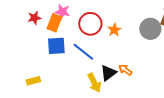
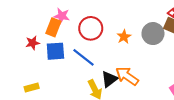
red star: (34, 18) -> (33, 43), moved
orange star: (114, 30) -> (124, 37), moved
orange arrow: (125, 70) -> (127, 76), size x1.6

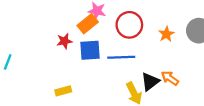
orange rectangle: (53, 27) -> (88, 24), turned 30
blue line: (83, 57) -> (121, 57), turned -40
orange arrow: (127, 76) -> (170, 78), size x0.7

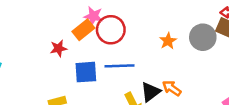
red circle: (129, 25) -> (111, 30), moved
blue square: (90, 50) -> (86, 72), moved

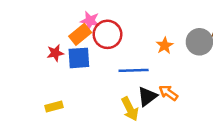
blue line: (119, 66) -> (134, 70), moved
blue square: (86, 72) -> (79, 58), moved

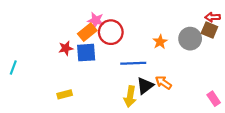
yellow arrow: (130, 109) -> (130, 96), turned 36

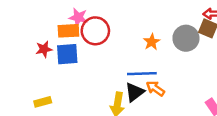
orange rectangle: (87, 32) -> (68, 31), turned 36
blue line: (133, 63) -> (142, 74), moved

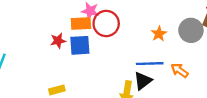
orange arrow: (155, 88) -> (180, 70), moved

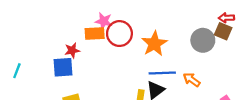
orange star: (159, 34) -> (154, 44), moved, size x1.6
blue square: (80, 45) -> (63, 67), moved

